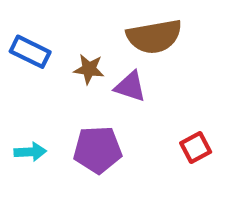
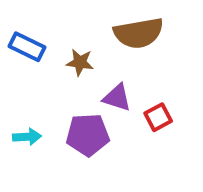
purple triangle: (130, 87) -> (117, 98), moved
red square: (196, 147) -> (158, 117), moved

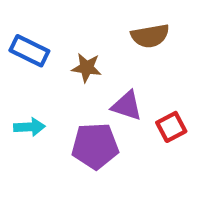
brown semicircle: (139, 33) -> (150, 36), size x0.7
cyan arrow: (27, 137) -> (29, 127), moved

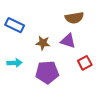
brown star: (87, 68) -> (43, 43), moved
purple triangle: (127, 106) -> (68, 41), moved

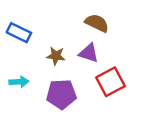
brown semicircle: (74, 18) -> (97, 23), turned -144
red square: (85, 63) -> (111, 82), size x1.5

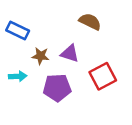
purple triangle: (89, 53) -> (70, 53), moved
brown star: (56, 56) -> (41, 56), moved

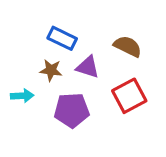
brown semicircle: (90, 22) -> (128, 46), moved
blue rectangle: (18, 31) -> (62, 38), moved

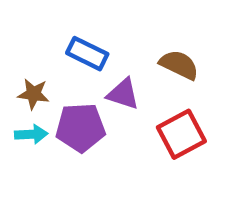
brown star: (51, 70) -> (33, 94), moved
purple pentagon: (72, 110) -> (81, 128), moved

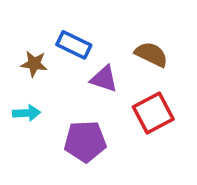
brown star: (33, 94) -> (34, 64), moved
purple pentagon: (81, 128) -> (85, 141), moved

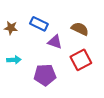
brown star: (34, 64) -> (11, 28), moved

